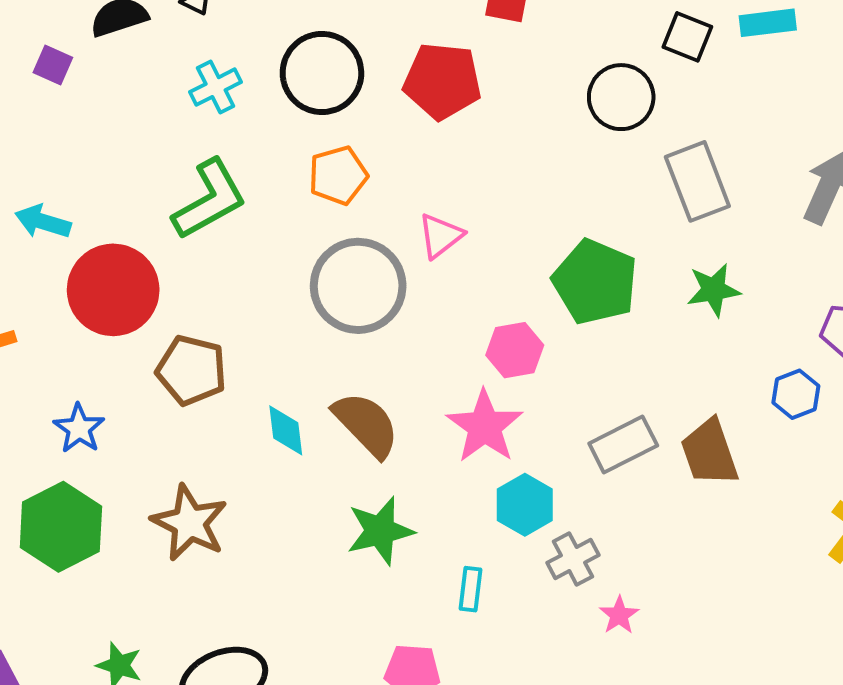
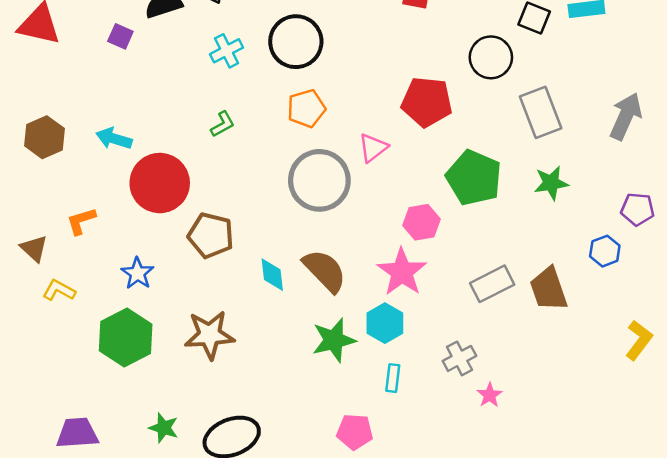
red pentagon: (442, 81) -> (427, 102), moved
green L-shape: (210, 200) -> (223, 124), size x0.5
cyan hexagon: (525, 505) -> (385, 323), moved
brown star: (189, 523) -> (209, 335), turned -30

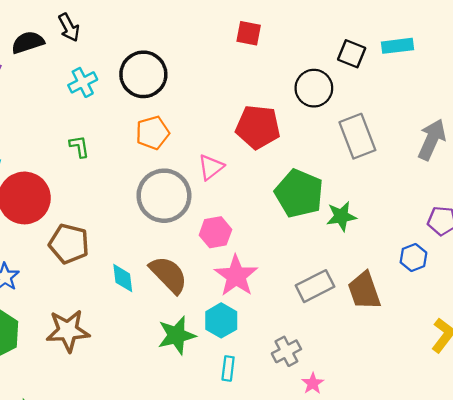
green L-shape: (223, 124) -> (79, 146), turned -70
green star: (551, 183) -> (341, 216), moved
pink hexagon: (422, 222) -> (215, 232), moved

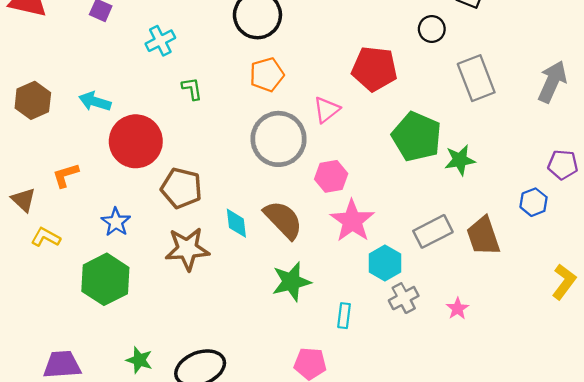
cyan cross: (83, 82) -> (160, 41), moved
black circle: (314, 88) -> (432, 29), size x0.7
cyan hexagon: (221, 320) -> (385, 263), moved
brown star: (68, 331) -> (187, 249), moved
pink star: (313, 383) -> (458, 309), moved

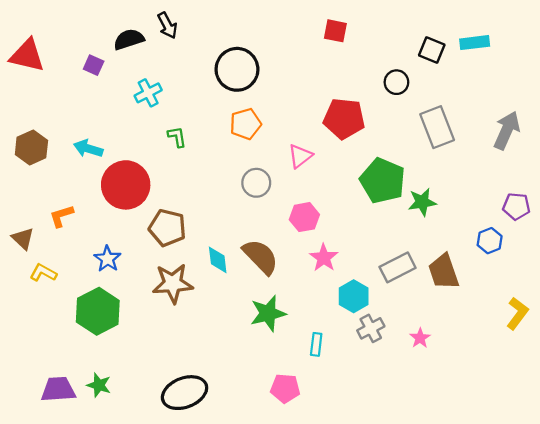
gray circle: (279, 139) -> (256, 183), size x0.6
pink star: (352, 221) -> (324, 258), size x0.7
green star: (139, 360) -> (99, 385), moved

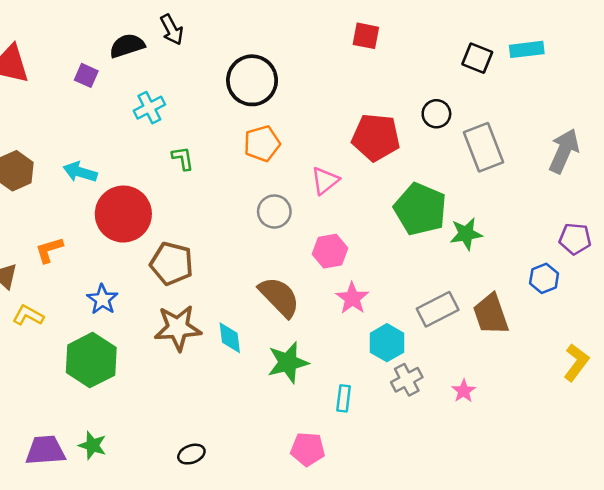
black circle: (396, 82) -> (436, 114), moved
cyan diamond: (218, 260) -> (230, 338), moved
black ellipse: (185, 393) -> (191, 454), size x0.5

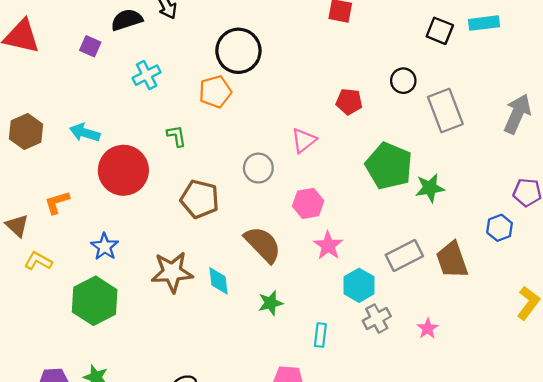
red pentagon: (376, 137) -> (349, 102), size x0.6
orange pentagon: (262, 143) -> (215, 92), moved
green L-shape: (183, 158) -> (176, 136), moved
brown pentagon: (172, 263) -> (200, 199), moved
green star: (288, 362) -> (271, 303), size x0.7

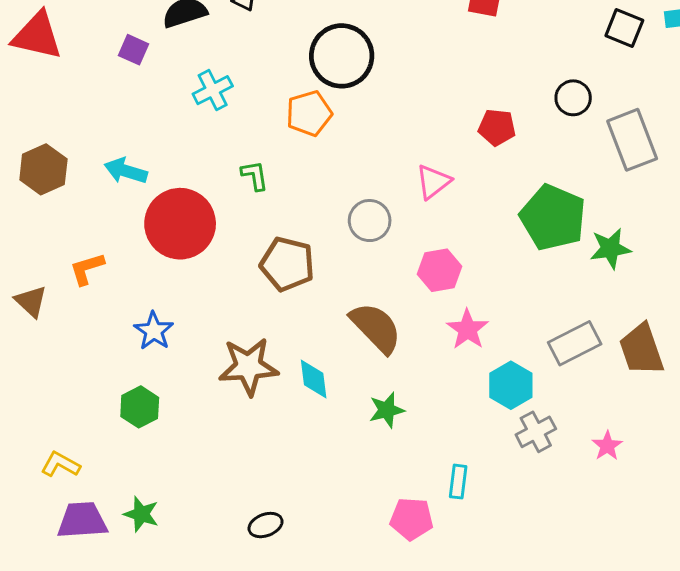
yellow L-shape: (38, 261) -> (60, 464), moved
green hexagon: (95, 301) -> (140, 407), size x0.6
cyan rectangle: (320, 335) -> (458, 482), moved

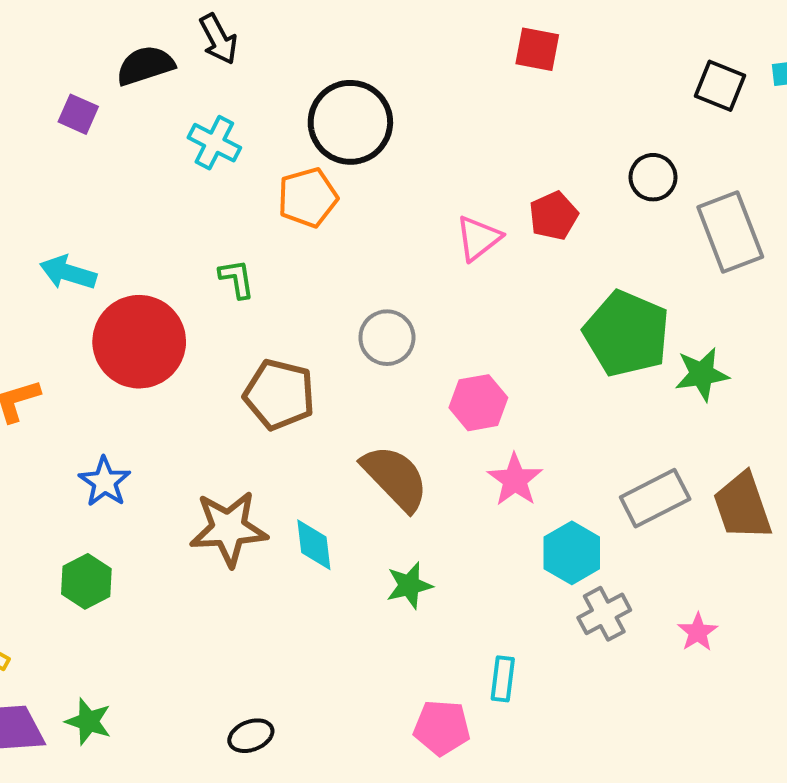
cyan cross: (213, 90) -> (214, 143), moved, turned -36
red pentagon: (497, 127) -> (554, 216), turned -30
pink triangle: (433, 182) -> (478, 238), moved

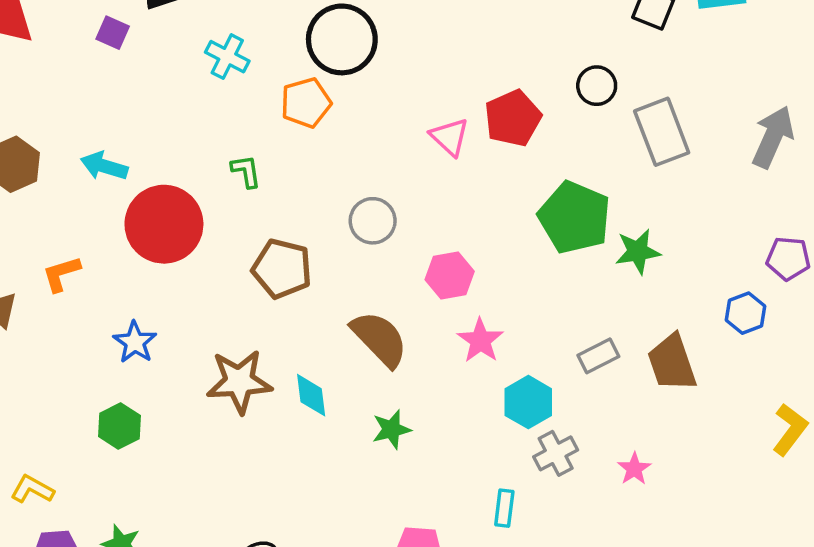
red pentagon: (554, 216) -> (513, 118), size x1.4
pink triangle: (478, 238) -> (450, 137), turned -39
gray rectangle: (655, 498) -> (598, 356), size x0.7
cyan rectangle: (503, 679) -> (504, 508), moved

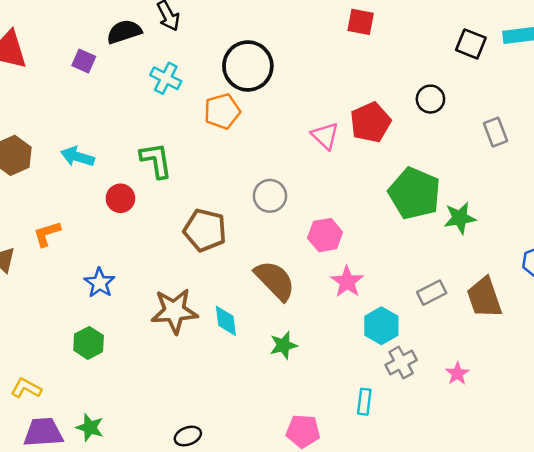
gray rectangle: (662, 132) -> (495, 132), moved, size x0.6
green L-shape: (246, 171) -> (156, 160), moved, size x1.5
red circle: (164, 224) -> (120, 198), size x0.5

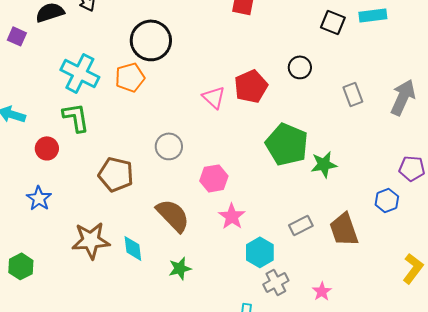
cyan cross: (166, 78) -> (80, 73), moved, size x1.5
blue star: (100, 283) -> (39, 198), moved

